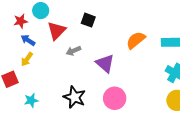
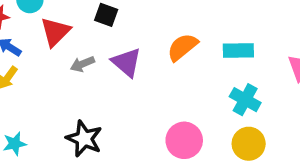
purple triangle: (105, 63) -> (127, 62), moved
pink circle: (115, 98) -> (184, 140), moved

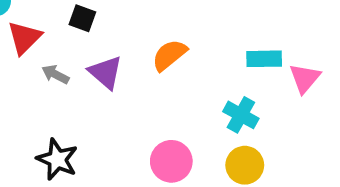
cyan rectangle: (238, 50) -> (264, 59), moved
gray arrow: (82, 64) -> (55, 74), turned 50

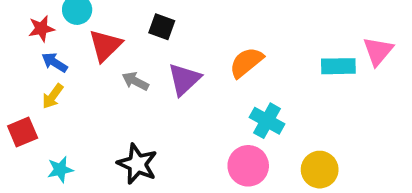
purple triangle: (106, 72) -> (184, 79), turned 36
pink triangle: (305, 78) -> (378, 51), moved
cyan cross: (241, 115) -> (267, 121), moved

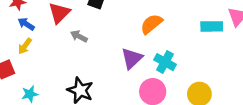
purple triangle: (184, 79) -> (132, 58), moved

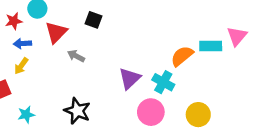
blue arrow: (26, 24) -> (22, 44), turned -35
orange semicircle: (151, 24) -> (182, 56), moved

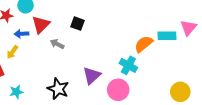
black square: (93, 20) -> (77, 24), moved
blue arrow: (22, 44) -> (21, 34), moved
purple triangle: (130, 78) -> (92, 76), moved
yellow circle: (198, 115) -> (180, 92), moved

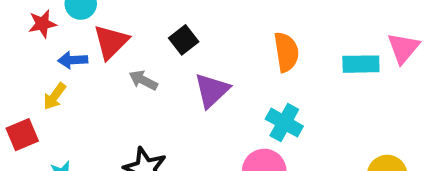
black square: (77, 24) -> (184, 40), turned 32
orange semicircle: (144, 44) -> (286, 52), moved, turned 120
purple triangle: (92, 76) -> (212, 90), moved

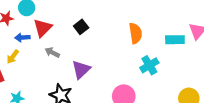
gray arrow: (143, 80) -> (52, 52), moved
purple triangle: (212, 90) -> (81, 70), moved
cyan cross: (284, 123) -> (149, 65), moved, turned 30

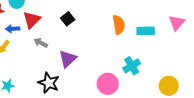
cyan rectangle: (175, 40) -> (146, 31), moved
cyan cross: (149, 65) -> (132, 66), moved

